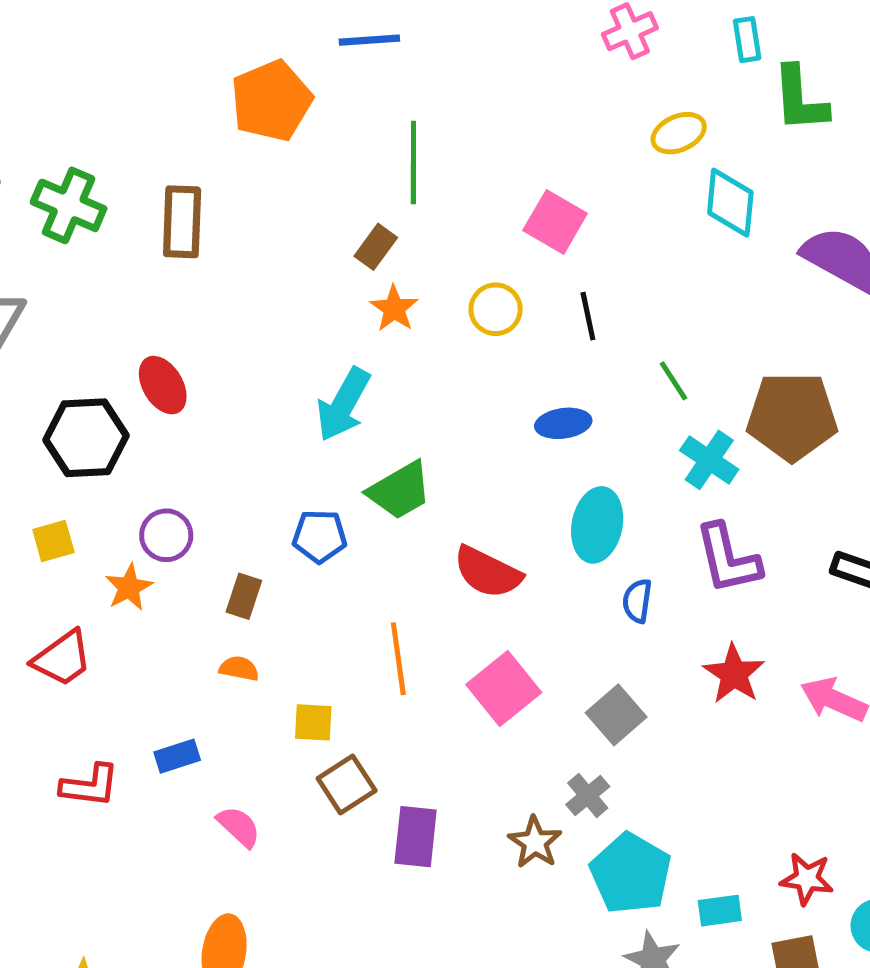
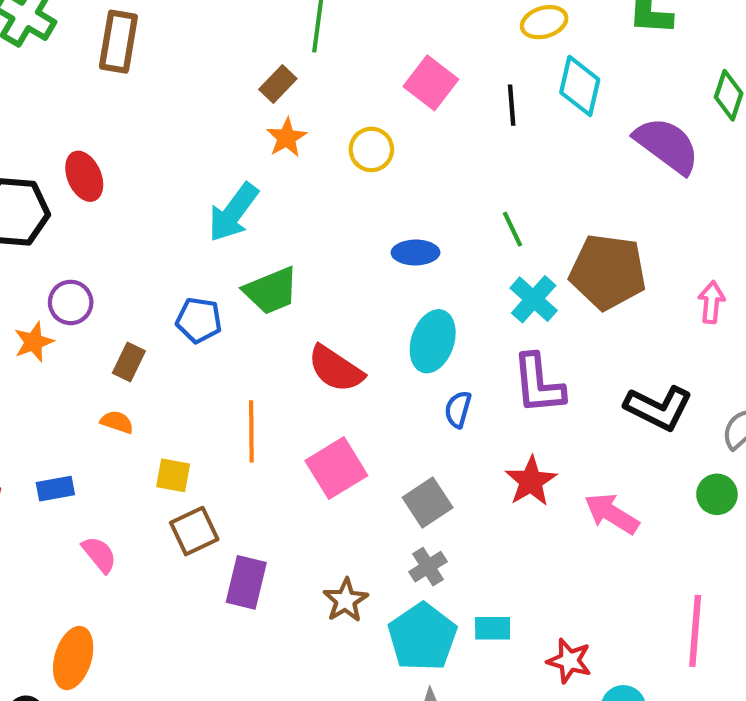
black line: (588, 316) -> (512, 105), moved
gray cross: (588, 795) -> (428, 567), moved
cyan rectangle: (720, 911) -> (493, 628), moved

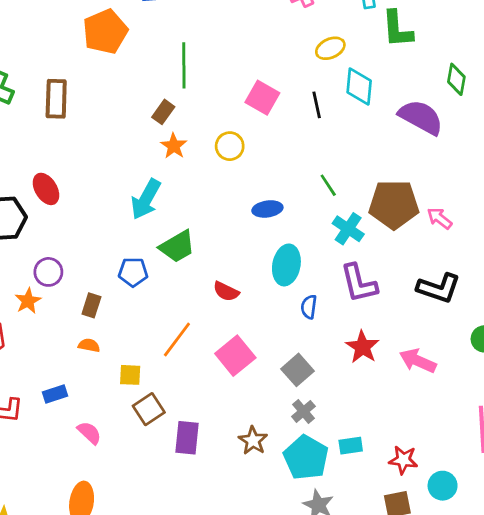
pink arrow: (711, 302) -> (440, 218), moved, turned -50
red semicircle: (336, 369) -> (226, 291), size x0.7
orange line: (251, 431) -> (177, 339), turned 45

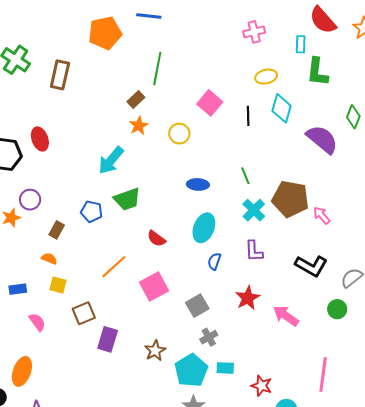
purple L-shape: (359, 283) -> (254, 251), size x0.7
yellow square: (130, 375) -> (58, 285), moved
gray cross: (303, 411) -> (209, 337), moved

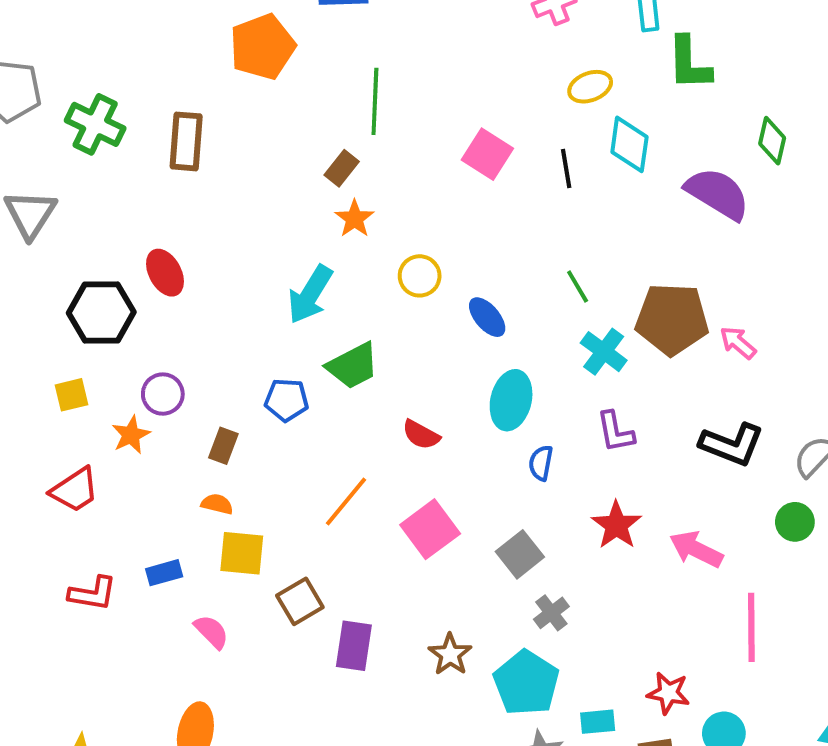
yellow circle: (179, 134) -> (420, 276), moved
blue ellipse: (198, 184) -> (487, 317), turned 55
yellow square: (58, 285) -> (242, 553), size x1.4
cyan rectangle: (225, 368) -> (598, 722), moved
pink line: (323, 375) -> (751, 627), moved

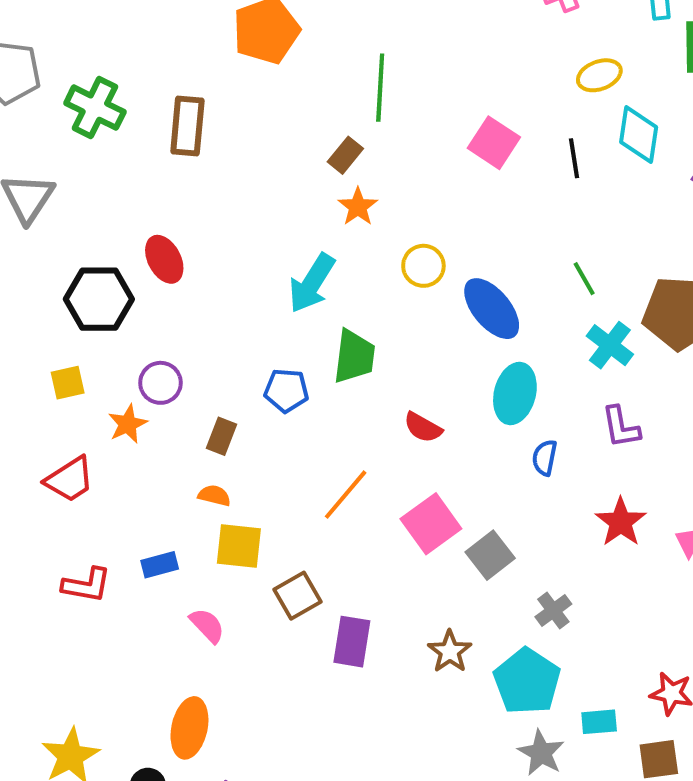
blue ellipse: (487, 317) -> (492, 309), size x1.5
green trapezoid: (353, 366) -> (354, 356), turned -56
gray square: (520, 554) -> (490, 555), moved

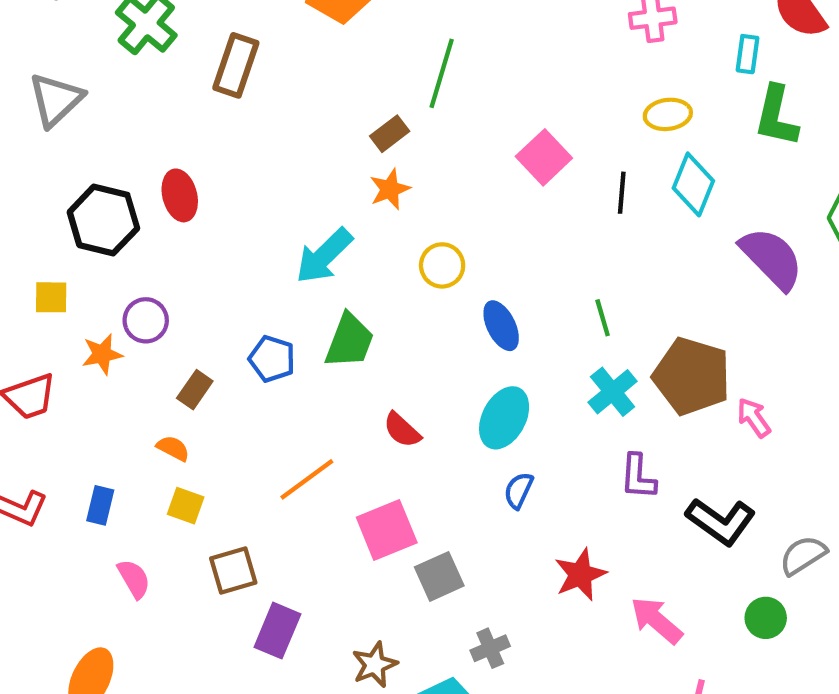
blue ellipse: (492, 309) -> (501, 326), size x0.7
purple L-shape: (621, 427) -> (638, 477), moved
yellow square: (239, 546) -> (186, 506), size x0.7
blue rectangle: (160, 565) -> (100, 505), turned -75

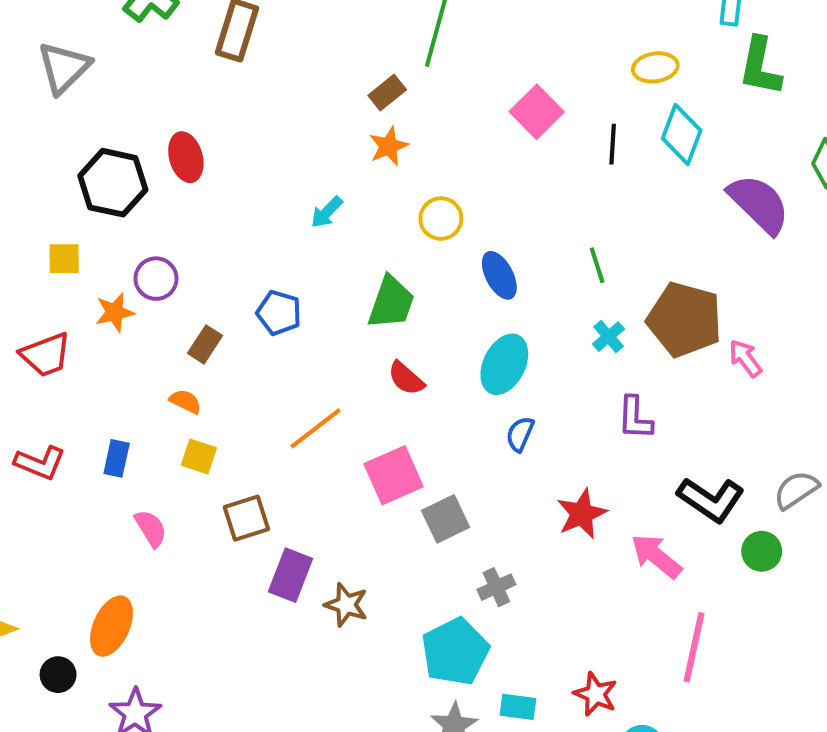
cyan arrow: (324, 256) -> (327, 212), size x0.6
green trapezoid: (349, 341) -> (391, 303), moved
cyan cross: (613, 392) -> (608, 337), size x0.7
black L-shape: (721, 521) -> (711, 500), moved
brown star: (375, 665) -> (346, 605), moved, turned -30

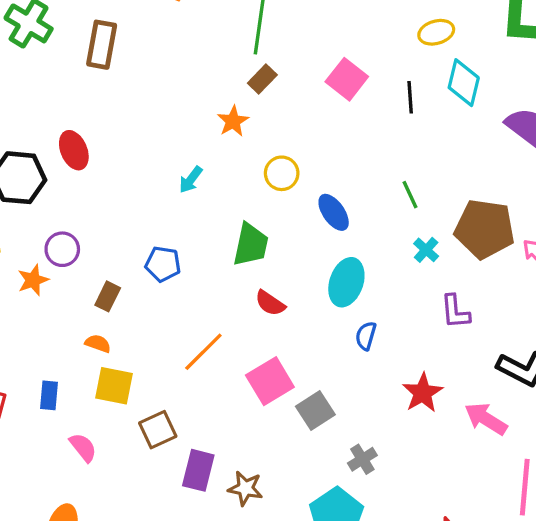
brown rectangle: (387, 93) -> (262, 79), moved
yellow square: (199, 457) -> (114, 386), size x1.4

